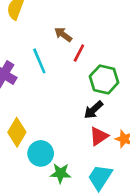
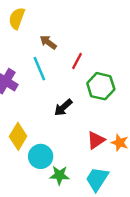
brown arrow: (63, 34) -> (48, 42), moved
black arrow: (93, 110) -> (63, 107), moved

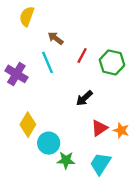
green hexagon: (101, 86) -> (112, 62), moved
black arrow: (63, 107) -> (84, 98), moved

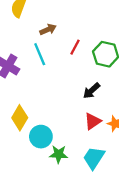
brown arrow: (56, 38) -> (48, 29), turned 119
black arrow: (84, 98) -> (91, 91), moved

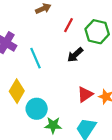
cyan line: (40, 54) -> (36, 58), moved
black arrow: (91, 91) -> (75, 55), moved

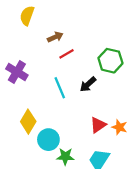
red line: (69, 25) -> (66, 54), moved, turned 32
cyan line: (36, 58) -> (60, 88), moved

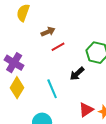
cyan line: (60, 88) -> (52, 89), moved
yellow diamond: (28, 122) -> (17, 88), moved

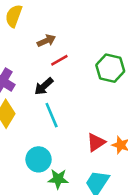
black arrow: (77, 74) -> (44, 86), moved

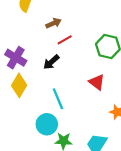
cyan line: (52, 115) -> (58, 99), moved
red triangle: (96, 142) -> (97, 82), moved, turned -49

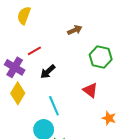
brown arrow: (53, 23) -> (75, 30), moved
red line: (65, 40) -> (34, 51), moved

